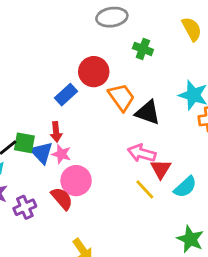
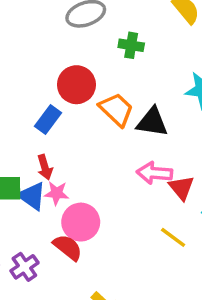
yellow line: (145, 189) -> (173, 237), moved

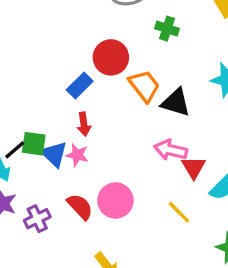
red arrow: (45, 167) -> (84, 124), moved
pink circle: (81, 222) -> (115, 200), moved

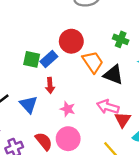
green cross: (167, 29) -> (121, 39), moved
green square: (34, 144) -> (32, 59), moved
pink star: (77, 155) -> (68, 109), moved

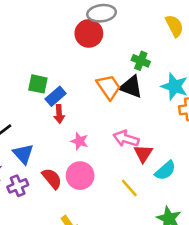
red circle: (71, 41) -> (89, 33), moved
blue rectangle: (49, 59) -> (56, 96), moved
black triangle: (113, 75) -> (131, 87), moved
blue triangle: (28, 104) -> (23, 154), moved

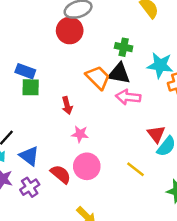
blue rectangle: (56, 96) -> (25, 71), moved, turned 72
red arrow: (59, 114) -> (67, 105), moved
pink arrow: (126, 139) -> (128, 97), moved
red triangle: (143, 153) -> (156, 134), moved

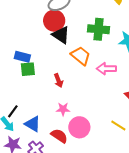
green cross: (124, 47) -> (99, 29), size x1.5
black triangle: (119, 73) -> (61, 35), moved, turned 30
pink star: (80, 134) -> (63, 109), moved

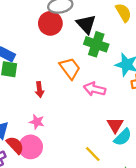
black triangle: (61, 35) -> (86, 24), moved
pink circle: (79, 127) -> (31, 147), moved
red semicircle: (59, 136) -> (15, 145), moved

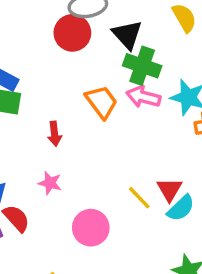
pink arrow: (95, 89) -> (143, 97), moved
pink circle: (31, 147) -> (91, 228), moved
yellow line: (93, 154) -> (139, 198), moved

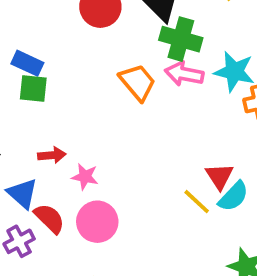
red arrow: (54, 134) -> (52, 155), moved, turned -85
yellow line: (139, 198) -> (197, 202), moved
pink circle: (91, 228) -> (97, 222), moved

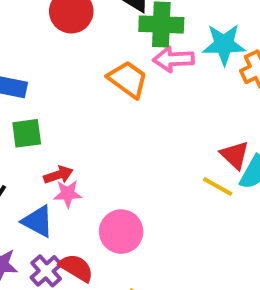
green square: (33, 89) -> (27, 133), moved
pink star: (85, 177) -> (68, 194), moved
red semicircle: (49, 218) -> (76, 268), moved

